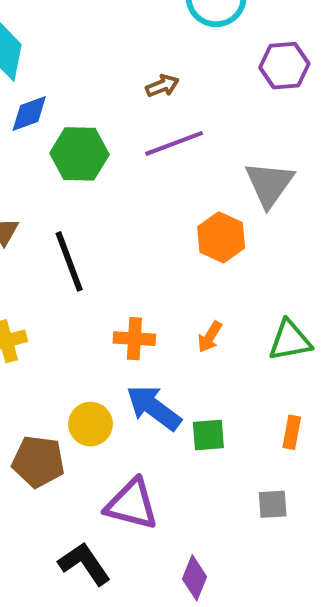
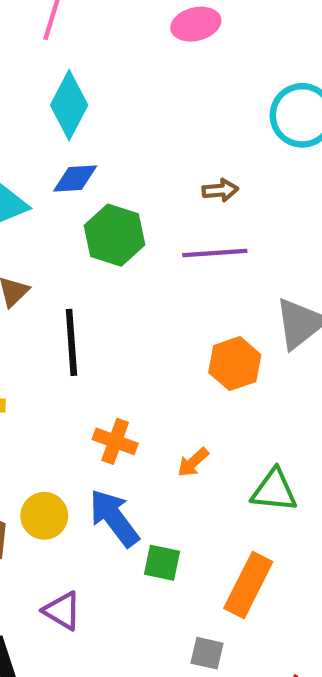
orange rectangle: (292, 432) -> (248, 585), size x1.8
purple triangle: (132, 504) -> (62, 611), size x0.7

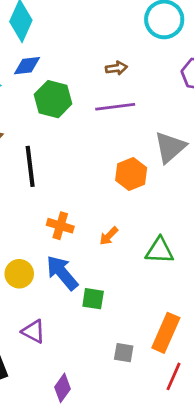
orange rectangle: (248, 585) -> (166, 333), moved

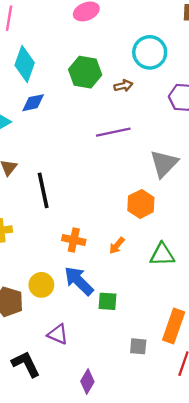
brown arrow: (116, 68) -> (123, 86), moved
green hexagon: (53, 99) -> (85, 72), moved
orange hexagon: (131, 174) -> (141, 204), moved

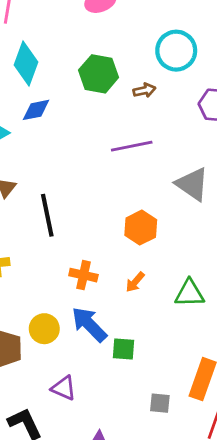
gray triangle: (164, 164) -> (192, 184), turned -40
orange hexagon: (141, 204) -> (141, 228), moved

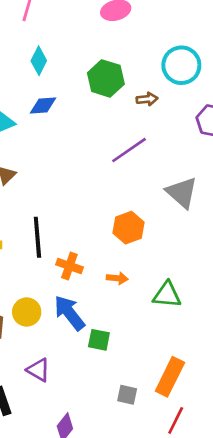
cyan diamond: (26, 63) -> (39, 61), size x0.7
purple line: (132, 146) -> (129, 150), turned -30
black line: (47, 215) -> (37, 237), moved
orange arrow: (135, 282) -> (117, 278), turned -132

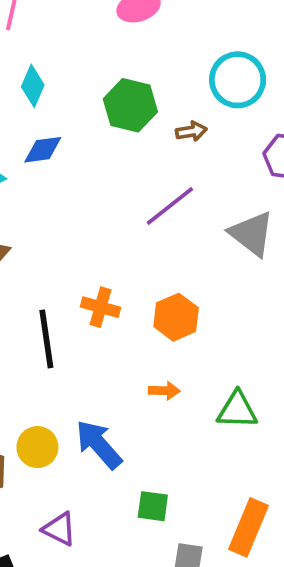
gray triangle: (182, 192) -> (252, 234), moved
orange cross: (69, 266) -> (101, 307), moved
green square: (99, 340) -> (153, 506), moved

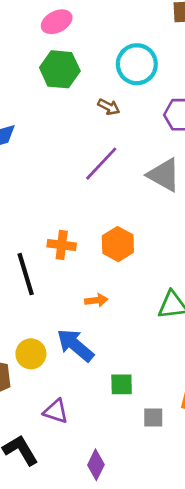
green hexagon: (130, 105) -> (60, 69), moved
brown arrow: (191, 131) -> (109, 107), turned 45
orange arrow: (164, 391) -> (96, 300), moved

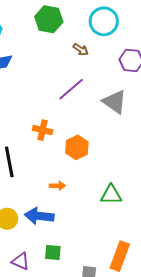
orange cross: (62, 245) -> (43, 130), moved
blue arrow: (75, 345) -> (39, 216), turned -40
green square: (122, 384) -> (53, 253), moved

